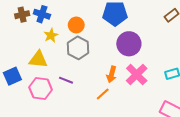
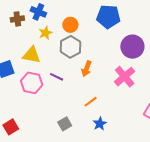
brown cross: (22, 15) -> (17, 19), moved
purple circle: (129, 44) -> (132, 47), moved
orange arrow: (112, 74) -> (87, 69), moved
orange line: (103, 94) -> (91, 102), moved

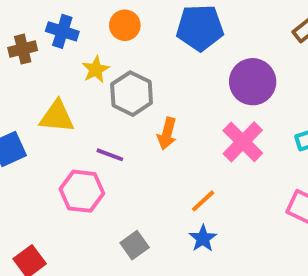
orange circle: (70, 25) -> (125, 25), moved
yellow star: (45, 33) -> (96, 70), moved
pink hexagon: (32, 83) -> (82, 191), moved
orange line: (91, 102) -> (203, 201), moved

